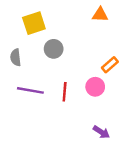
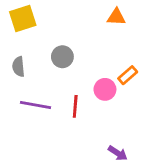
yellow square: (34, 23) -> (23, 18), moved
pink circle: (95, 87) -> (105, 89), moved

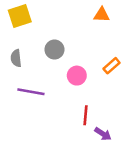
pink circle: (105, 89) -> (77, 76), moved
red line: (75, 106) -> (85, 115), moved

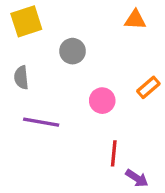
gray circle: (54, 50) -> (73, 51), moved

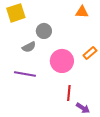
gray semicircle: (21, 77) -> (29, 47), moved, turned -112
pink circle: (102, 101) -> (62, 61), size x1.5

